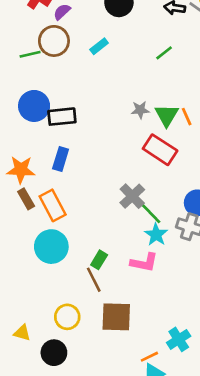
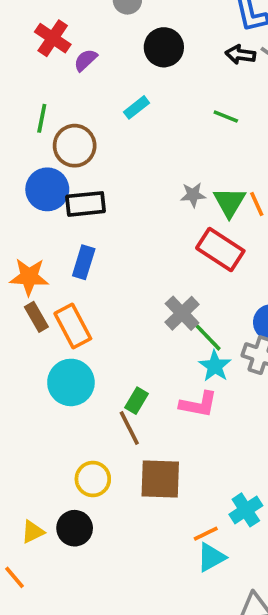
brown circle: (54, 41) -> (75, 146), moved
green line: (164, 53) -> (226, 117), turned 60
green line: (30, 54) -> (42, 118), turned -66
yellow triangle: (22, 333) -> (33, 532), moved, turned -42

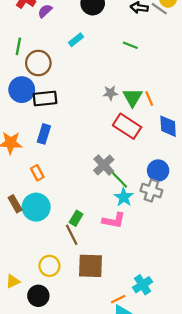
brown rectangle: (36, 317) -> (15, 204), moved
orange rectangle: (73, 326) -> (37, 173), size x0.6
yellow triangle: (33, 532) -> (13, 281), moved

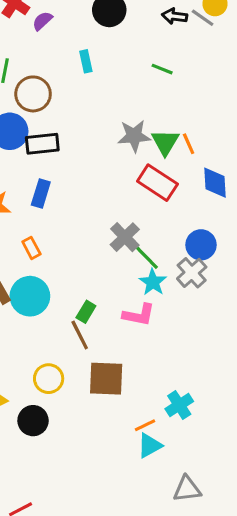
cyan rectangle: (76, 40) -> (86, 61), turned -64
gray star: (110, 93) -> (134, 136), size x1.5
gray cross: (151, 190) -> (192, 273), turned 30

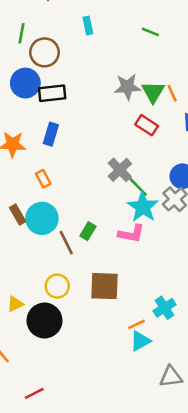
red rectangle: (157, 183) -> (147, 125), size x0.7
cyan star: (153, 282) -> (143, 207), size x1.4
brown line: (80, 335) -> (66, 243), moved
black circle: (33, 421) -> (44, 321), size x1.4

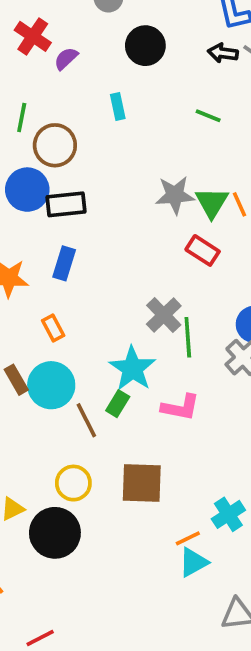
green line: (136, 185) -> (188, 337), turned 40
cyan star: (143, 207) -> (132, 369), moved

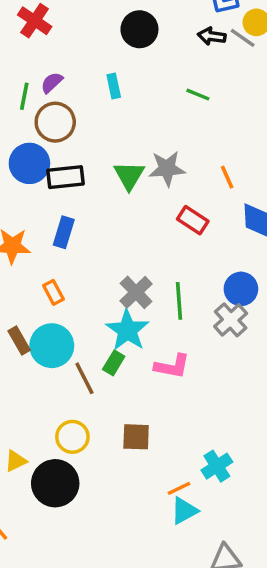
purple semicircle: (66, 59) -> (52, 83), moved
green triangle: (212, 202) -> (129, 175), moved
gray cross: (164, 315) -> (136, 292), moved
brown square: (142, 483) -> (136, 437), size x0.7

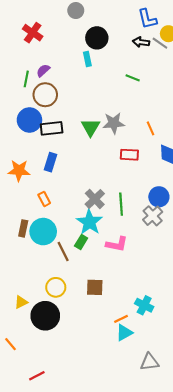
cyan rectangle: (114, 86) -> (87, 59), moved
red rectangle: (193, 220) -> (129, 155), turned -30
brown rectangle: (19, 341) -> (23, 228), turned 42
cyan cross: (217, 466) -> (144, 305), turned -30

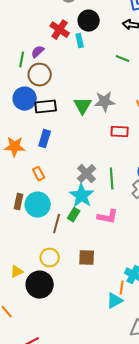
red cross: (33, 33) -> (60, 30), moved
brown line: (63, 252) -> (57, 224), turned 42
orange line: (121, 319) -> (122, 288), moved, turned -56

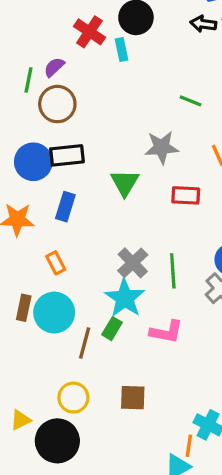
green line: (123, 59) -> (190, 101), moved
blue circle: (25, 99) -> (33, 162), moved
green triangle: (83, 106) -> (125, 183), moved

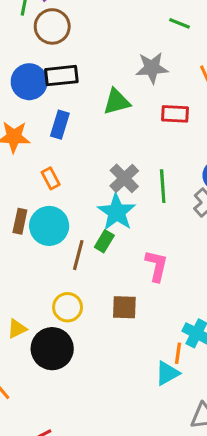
green triangle: (125, 183) -> (117, 102), turned 44
pink L-shape: (166, 332) -> (157, 266), moved, turned -88

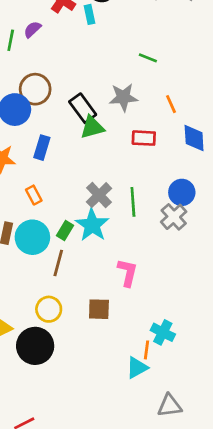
brown circle: (52, 26) -> (35, 89), moved
black rectangle: (61, 76) -> (83, 108), moved, turned 60
green rectangle: (104, 241) -> (65, 230), moved

